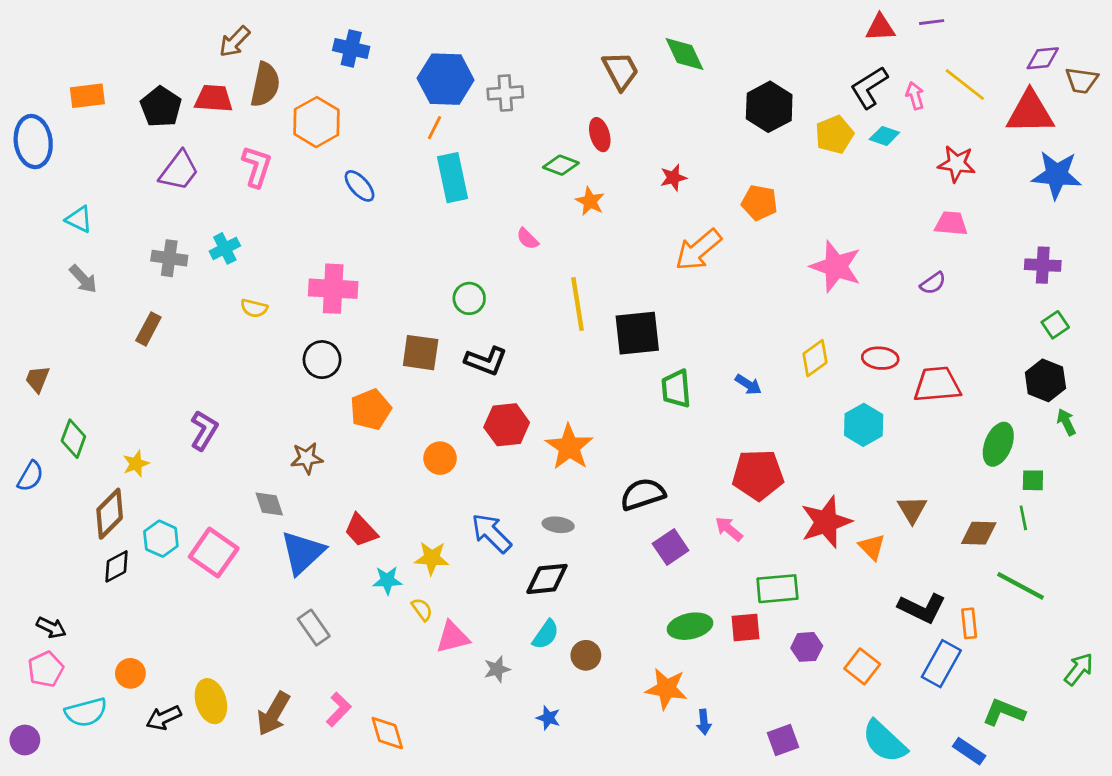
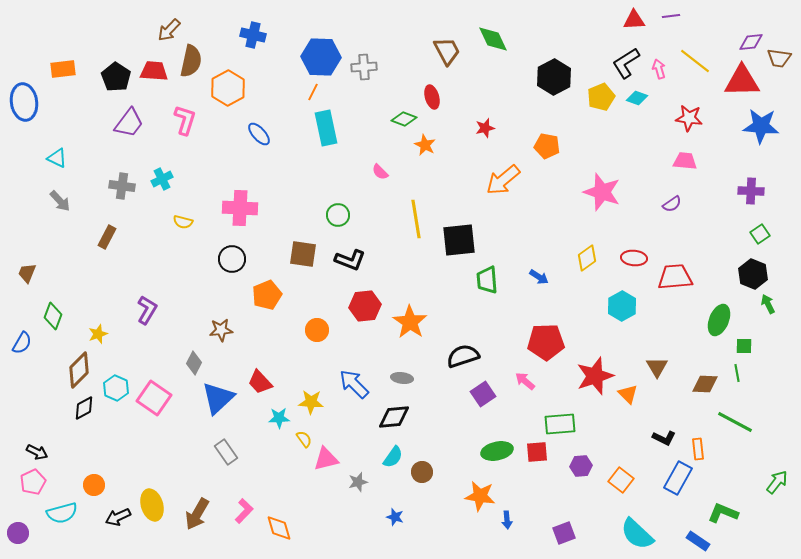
gray diamond: (269, 504) -> (194, 363), turned 45
black L-shape: (922, 608) -> (664, 438), size x0.7

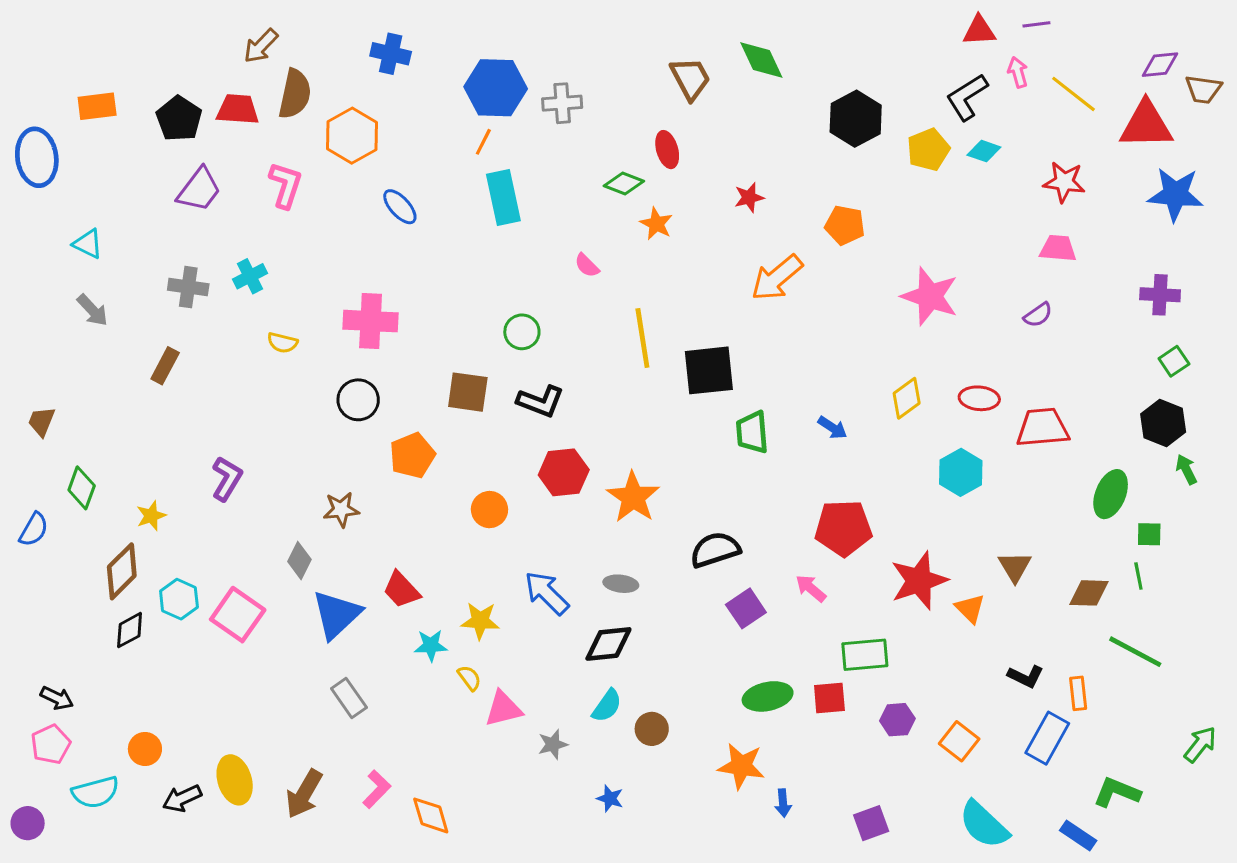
pink arrow: (659, 69) -> (1018, 72), moved

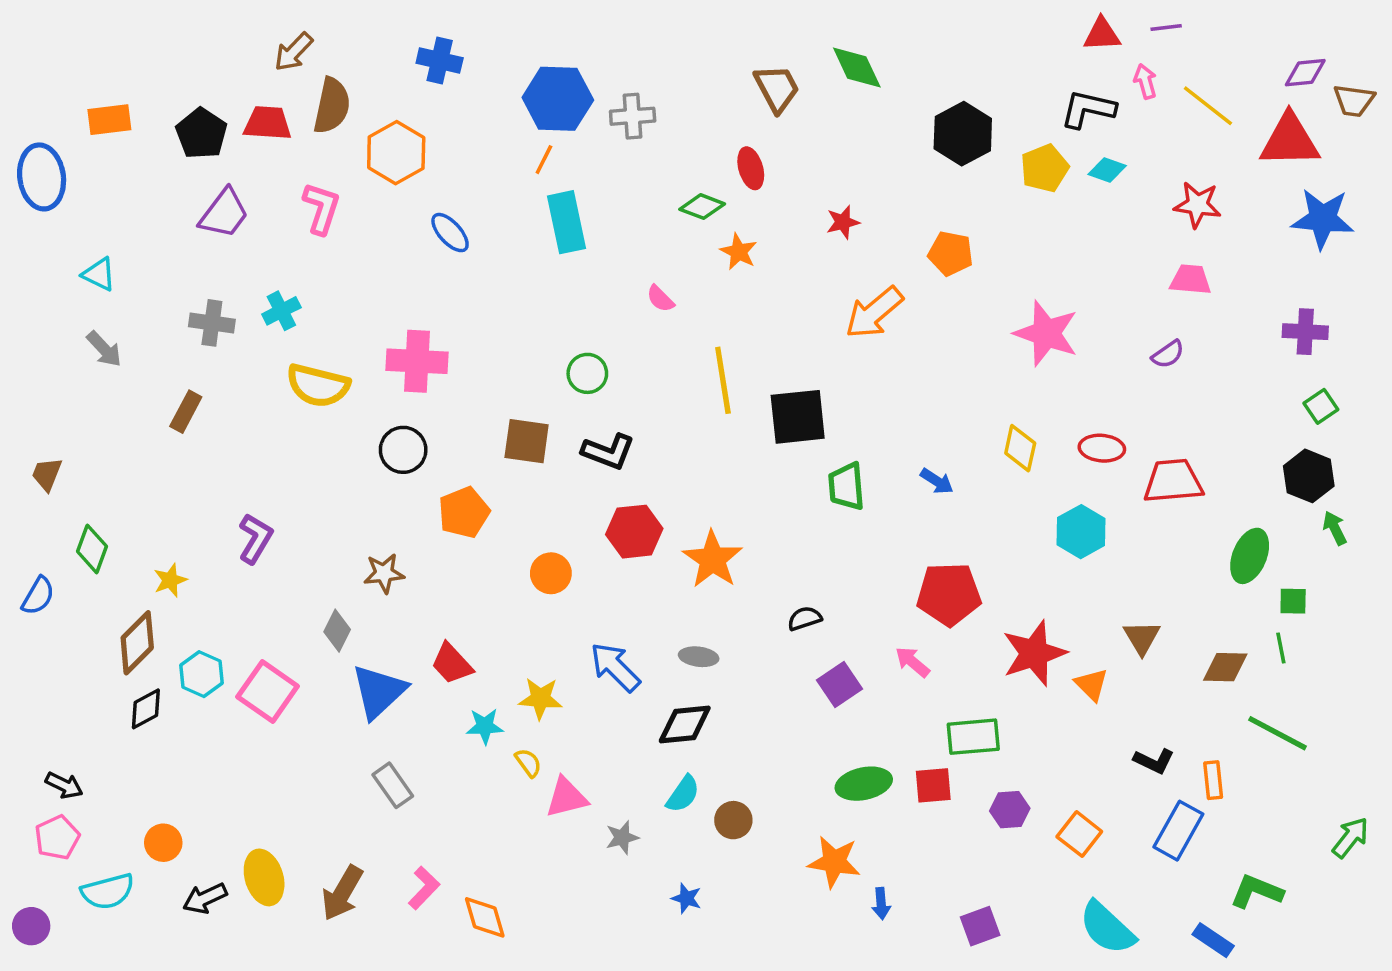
black L-shape: (967, 97) -> (1088, 109), turned 45
yellow semicircle: (282, 343) -> (318, 386), size x1.8
yellow diamond: (907, 398) -> (1020, 448), turned -42
black semicircle: (715, 550) -> (805, 618), size x0.6

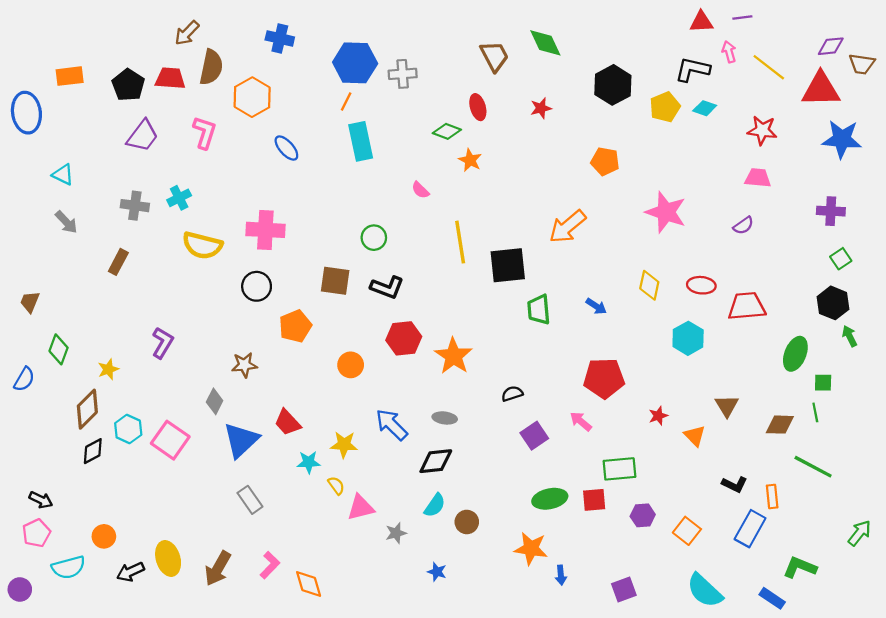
red star: (843, 222) -> (541, 108), moved
orange arrow: (874, 313) -> (567, 227), moved
red star: (1034, 653) -> (658, 416), size x0.5

